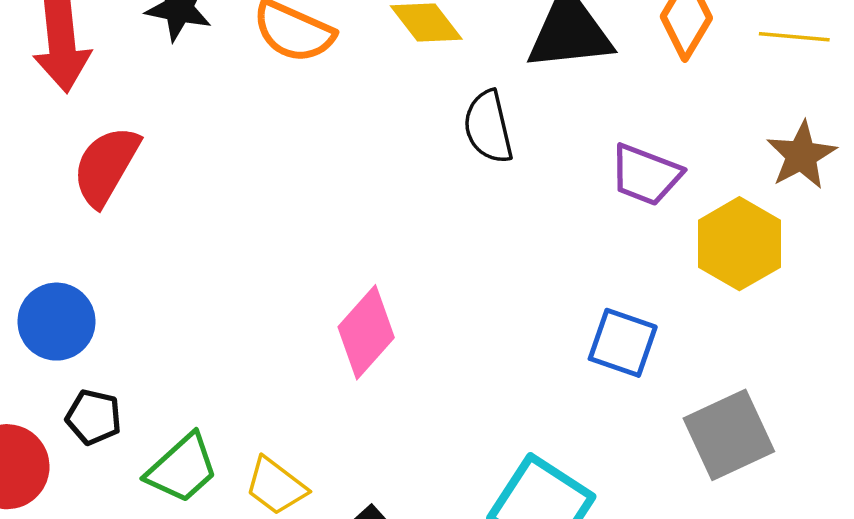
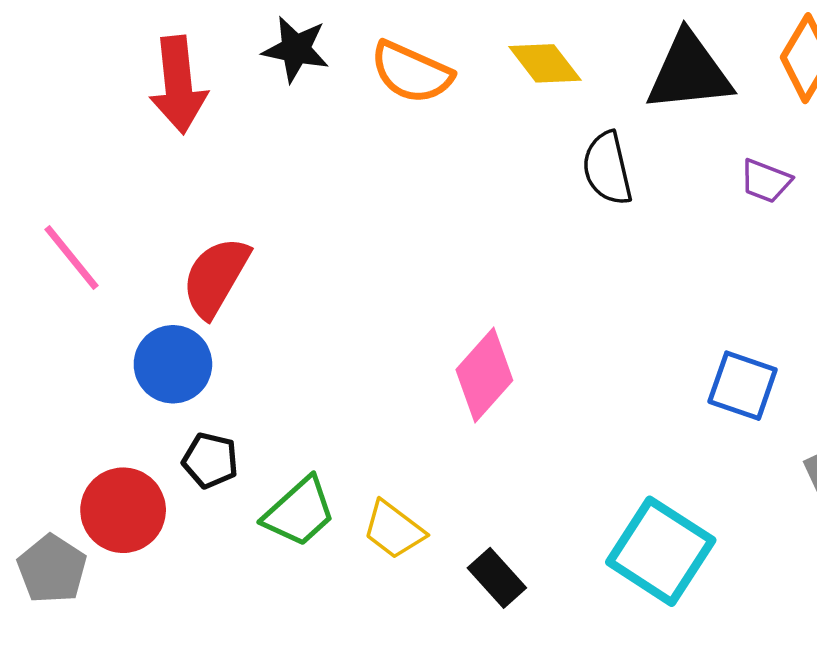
red semicircle: (106, 166) -> (216, 277), moved
purple trapezoid: (646, 175) -> (766, 181), moved, size x0.7

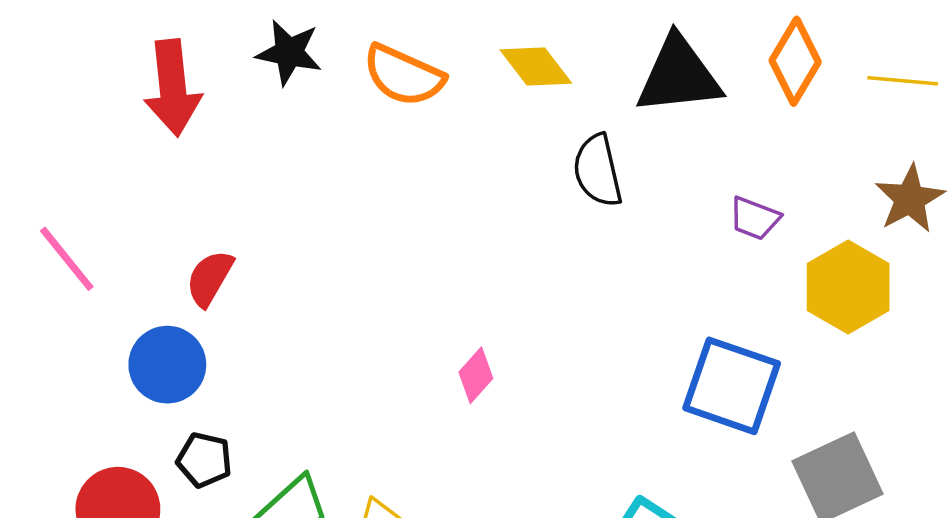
purple trapezoid: (766, 181) -> (755, 218), moved
red semicircle: (216, 277) -> (210, 278), size x0.7
pink diamond: (484, 375) -> (476, 375), size x0.6
blue square: (743, 386) -> (732, 386), size x1.4

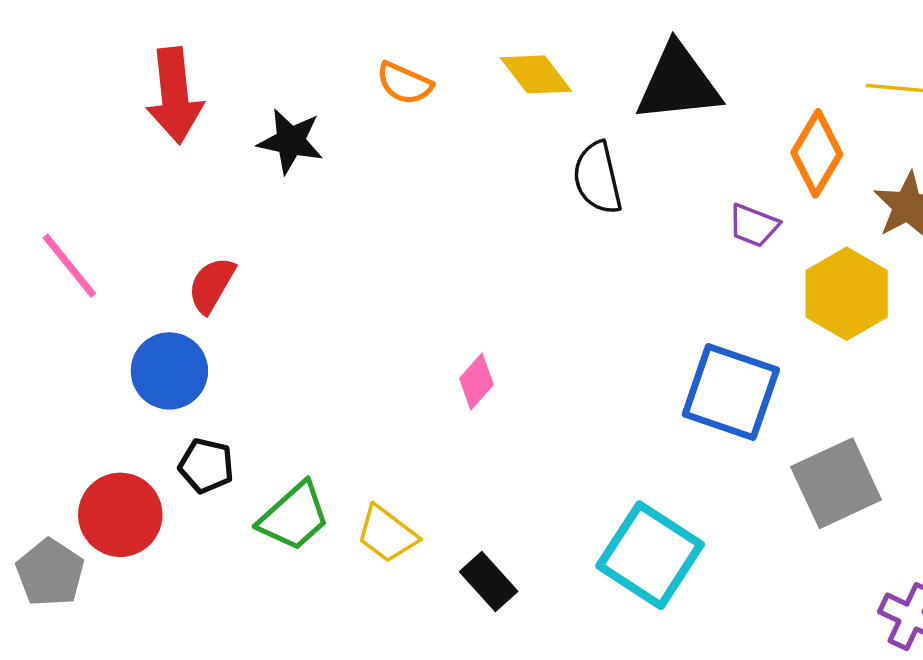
black star: (289, 52) -> (290, 141), moved
orange diamond: (795, 61) -> (817, 153), moved
orange semicircle: (404, 75) -> (404, 83), size x0.7

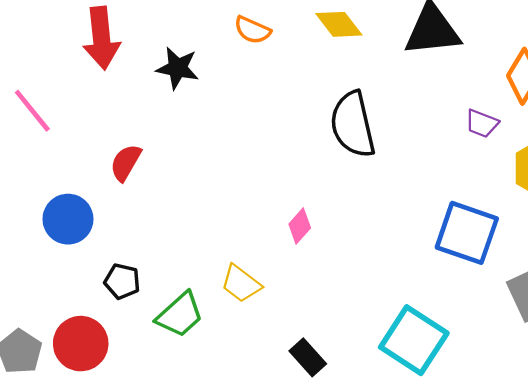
black semicircle: (597, 178) -> (353, 125), moved, size x1.4
pink line: (69, 266) -> (32, 111), moved
blue circle: (169, 371) -> (68, 219), moved
red circle: (120, 515) -> (81, 344), moved
yellow trapezoid: (387, 534) -> (241, 284), moved

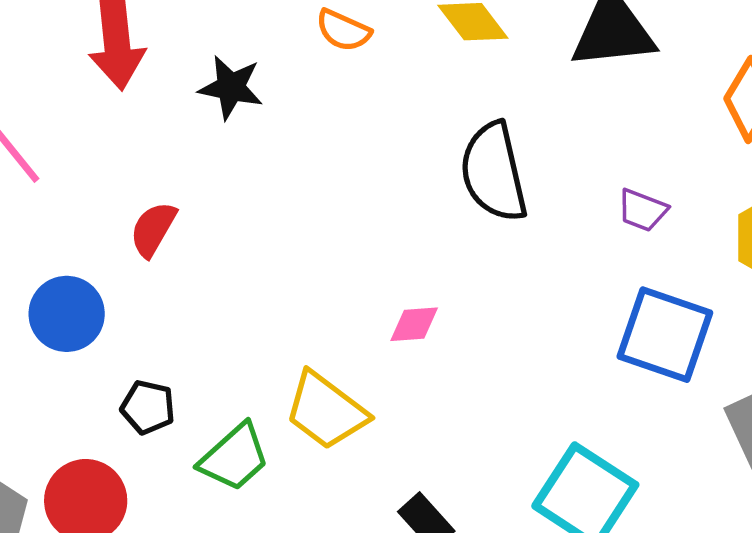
purple trapezoid: (482, 123) -> (642, 210), moved
pink diamond: (300, 226) -> (414, 324), turned 44
yellow trapezoid: (241, 284) -> (326, 411), size x1.4

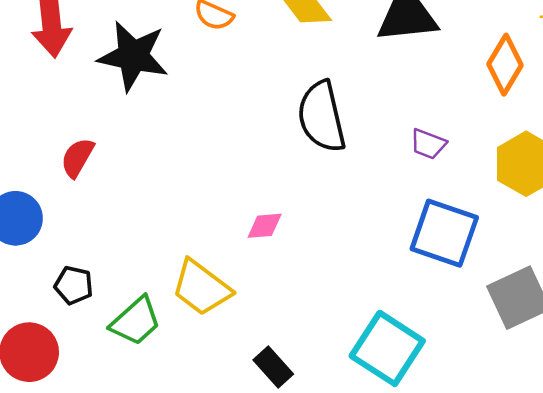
black star: (231, 87) -> (133, 56), size x1.5

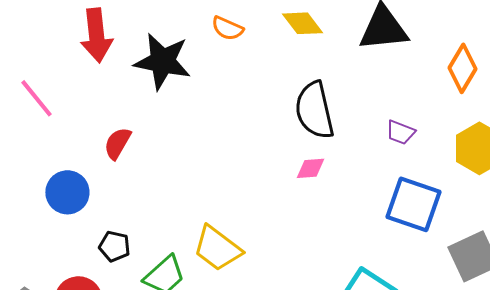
pink diamond: (265, 226) -> (310, 168), moved

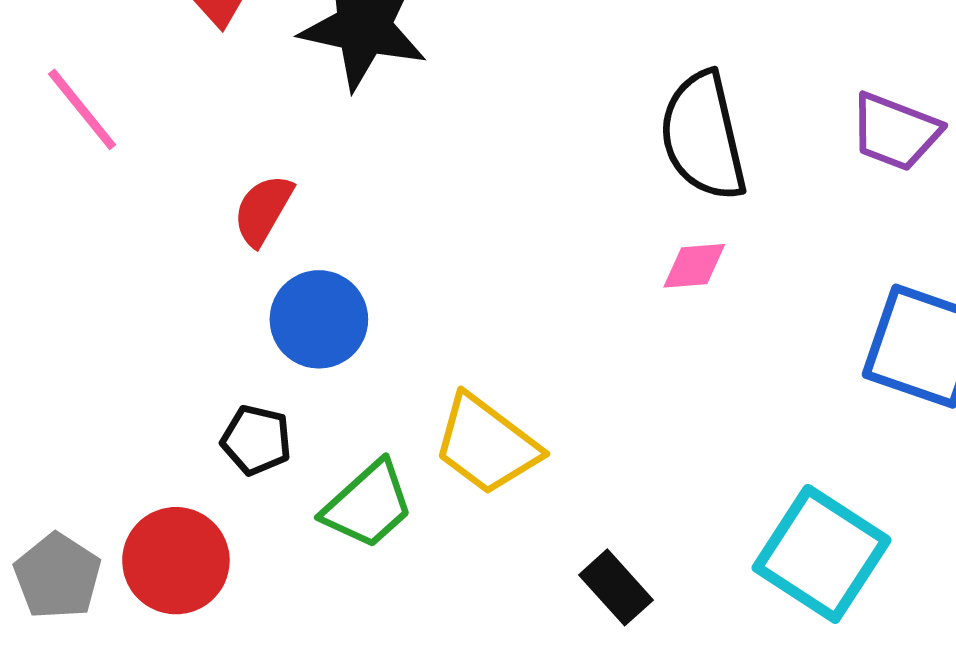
purple trapezoid: (400, 132) -> (895, 132), moved, size x1.4
blue circle: (67, 192) -> (319, 319), moved

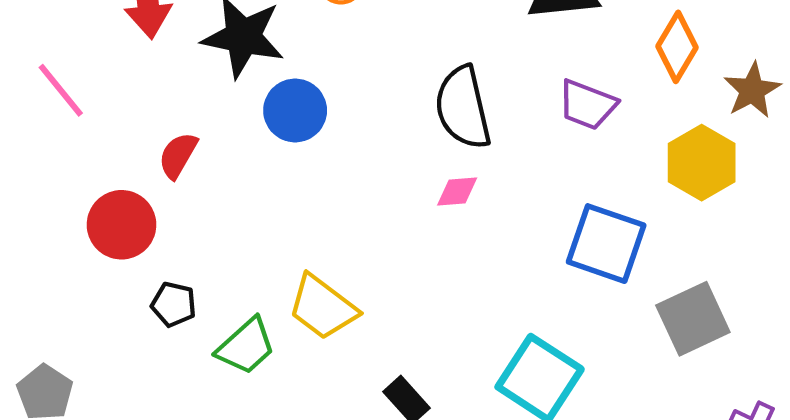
blue circle: (319, 319) -> (295, 110), moved
red circle: (176, 561) -> (122, 225), moved

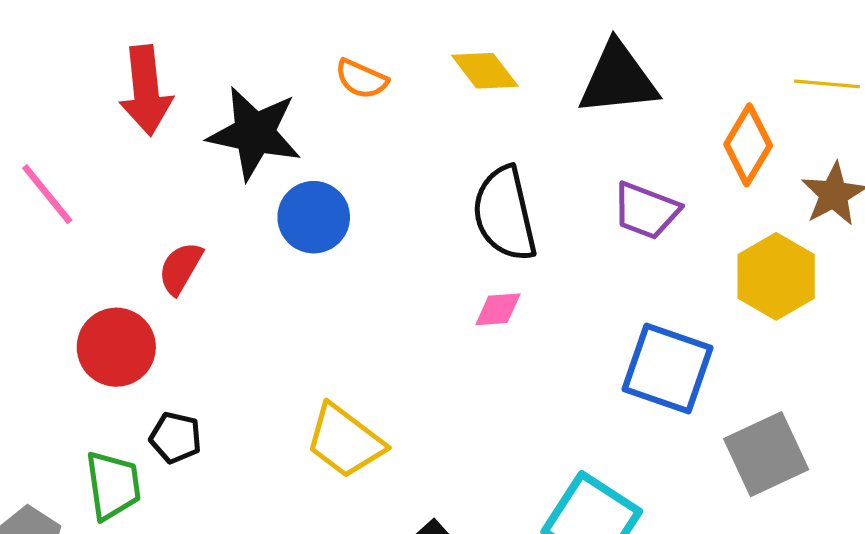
green trapezoid: (246, 346) -> (113, 485), moved, turned -56

